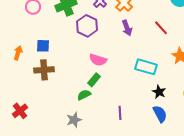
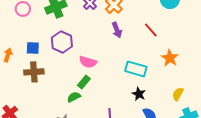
purple hexagon: (87, 26) -> (62, 42), moved
black star: (159, 92) -> (139, 94), moved

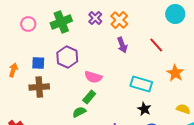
yellow semicircle: (178, 94) -> (183, 109), turned 80

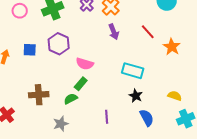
orange star: (175, 73) -> (172, 47), moved
brown cross: (39, 87) -> (39, 95), moved

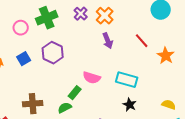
pink circle: (20, 11) -> (21, 28), moved
blue square: (30, 50) -> (24, 59), turned -32
pink semicircle: (85, 64) -> (92, 78), moved

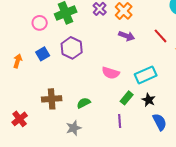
purple arrow: (108, 41) -> (127, 36), turned -49
cyan rectangle: (127, 80) -> (146, 75), turned -40
green rectangle: (75, 93) -> (127, 98), moved

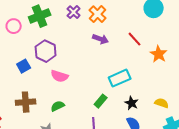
blue square: (43, 54) -> (24, 66), moved
pink semicircle: (111, 73) -> (60, 76), moved
black star: (149, 100) -> (132, 103), moved

